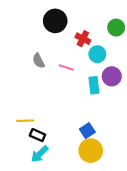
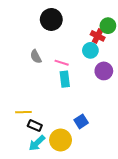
red cross: (83, 39) -> (98, 36), moved
cyan rectangle: (94, 85) -> (65, 79), moved
yellow circle: (91, 151) -> (61, 140), moved

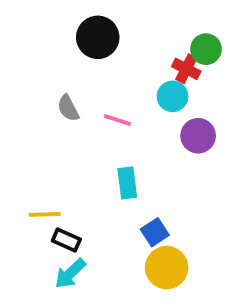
cyan rectangle: (65, 79) -> (127, 183), moved
yellow circle: (61, 140) -> (167, 268), moved

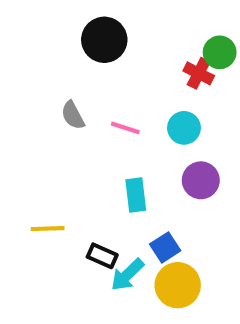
cyan circle: (173, 96) -> (184, 128), moved
purple circle: (198, 136) -> (201, 180), moved
black rectangle: (66, 240) -> (102, 256), moved
cyan arrow: (70, 273) -> (127, 275), moved

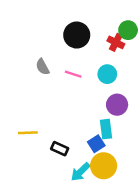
black circle: (104, 40) -> (77, 35), moved
cyan rectangle: (136, 195) -> (106, 129), moved
cyan arrow: (127, 275) -> (80, 172), moved

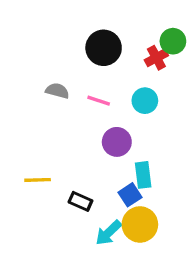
red cross: (116, 42) -> (156, 58), turned 35
gray semicircle: (43, 67) -> (57, 91), turned 133
purple circle: (117, 105) -> (117, 142), moved

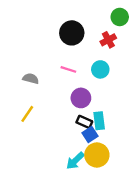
green circle: (173, 41) -> (120, 17), moved
gray semicircle: (57, 91) -> (31, 79), moved
yellow line: (38, 180) -> (27, 114), moved, turned -54
black rectangle: (80, 201) -> (84, 122), moved

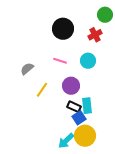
gray semicircle: (31, 79) -> (27, 69), turned -56
yellow line: (27, 114) -> (42, 90), moved

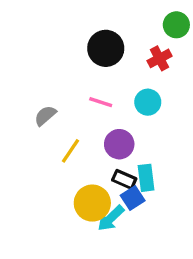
yellow circle: (85, 136) -> (92, 203), moved
cyan arrow: (66, 141) -> (111, 218), moved

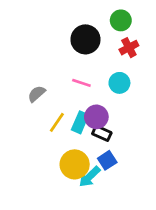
green circle: (176, 25) -> (121, 20), moved
cyan rectangle: (146, 178) -> (80, 122), moved, turned 30
black rectangle: (124, 179) -> (102, 133), moved

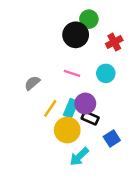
green circle: (121, 20) -> (89, 19), moved
blue square: (107, 160) -> (112, 138), moved
yellow circle: (75, 164) -> (67, 130), moved

